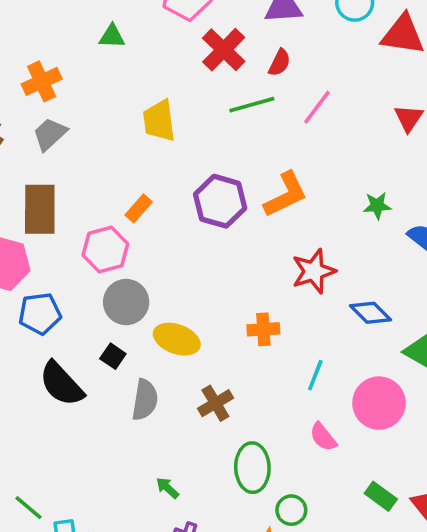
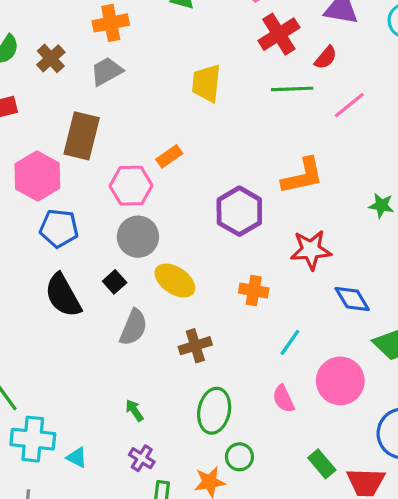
purple hexagon: (220, 201) -> (239, 211), moved

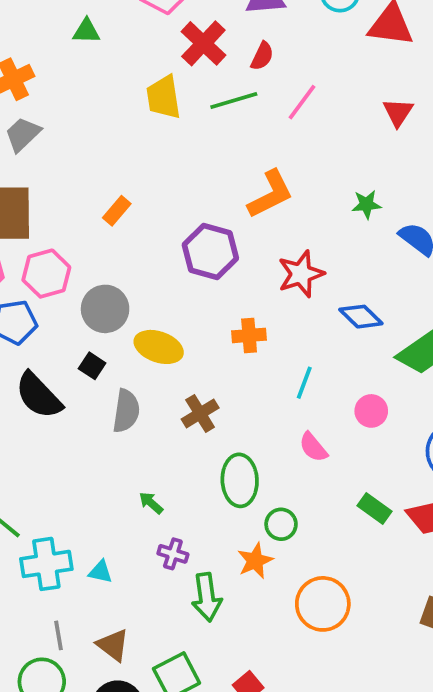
yellow trapezoid: (206, 83) -> (164, 97), moved
pink hexagon: (131, 186) -> (46, 274), moved
pink circle: (340, 381) -> (371, 411), size x0.6

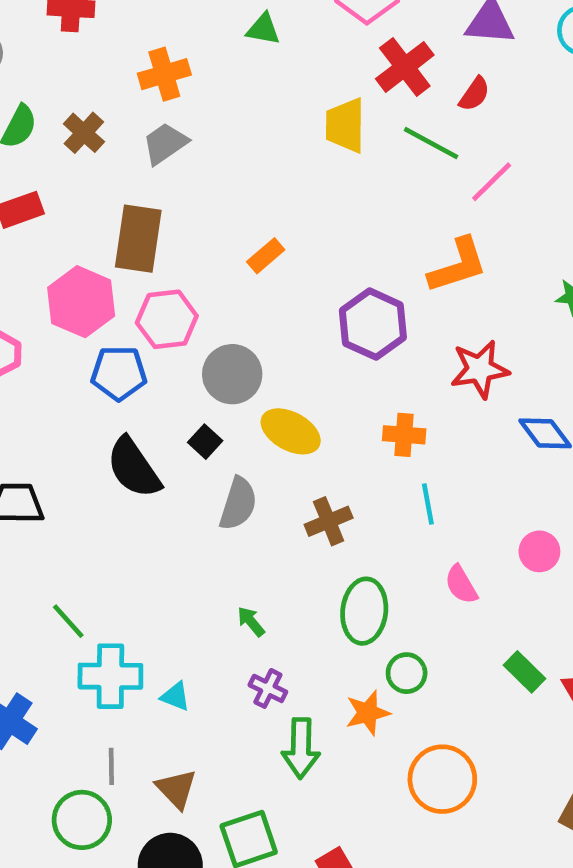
green line: (234, 100) -> (431, 143), turned 36
pink line: (302, 102) -> (492, 182), moved
cyan line: (304, 383) -> (428, 504), moved, turned -40

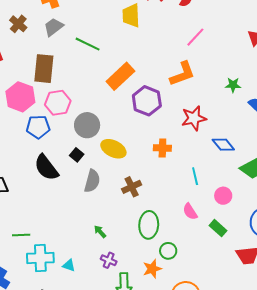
green line: (431, 143) -> (88, 44), moved
orange rectangle: (266, 256) -> (120, 76), moved, size x1.8
cyan line: (428, 504) -> (195, 176), moved
green line: (68, 621) -> (21, 235), turned -48
green rectangle: (525, 672) -> (218, 228), moved

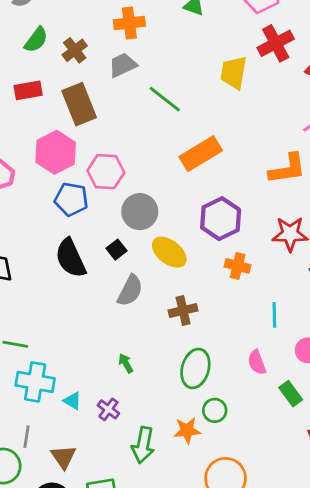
brown rectangle: (44, 69) -> (79, 104), moved, turned -40
purple hexagon: (147, 101) -> (221, 219), moved
purple cross: (109, 260) -> (108, 409), moved

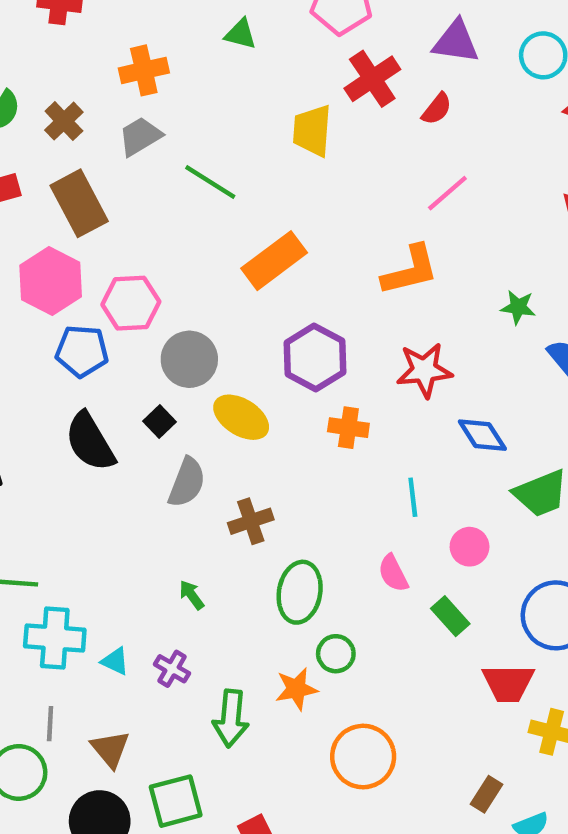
brown cross: (183, 310) -> (251, 521), moved

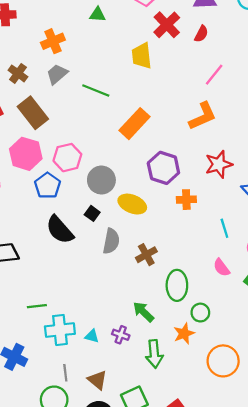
blue pentagon: (82, 351) -> (48, 186), turned -30
green arrow: (192, 595) -> (143, 312), moved, size x1.5

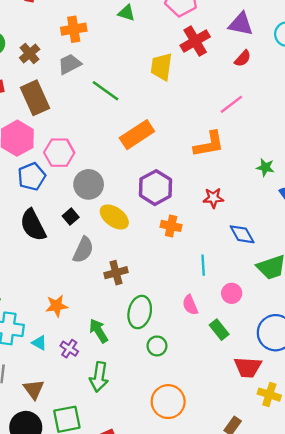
red semicircle: (201, 34) -> (243, 58), moved
red star: (219, 164) -> (213, 198), size x0.7
orange star: (184, 333) -> (57, 306), moved

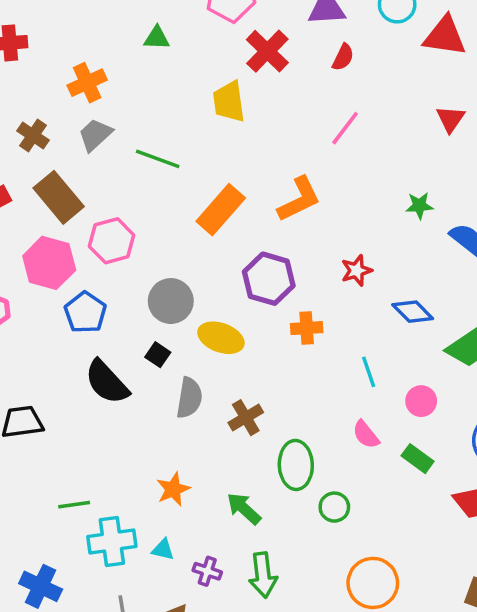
orange L-shape: (209, 144) -> (299, 199), moved
pink hexagon: (59, 153) -> (112, 241), moved
purple cross: (69, 349) -> (207, 571), moved

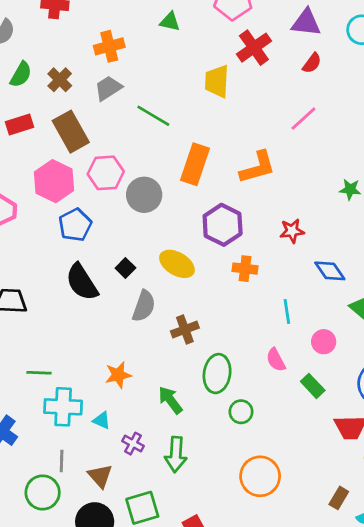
orange rectangle: (221, 210) -> (195, 164), turned -33
gray circle: (171, 301) -> (144, 195), moved

